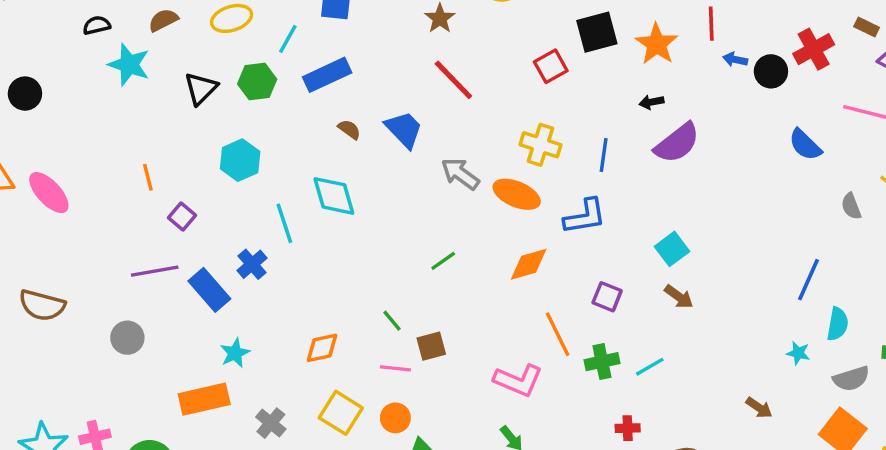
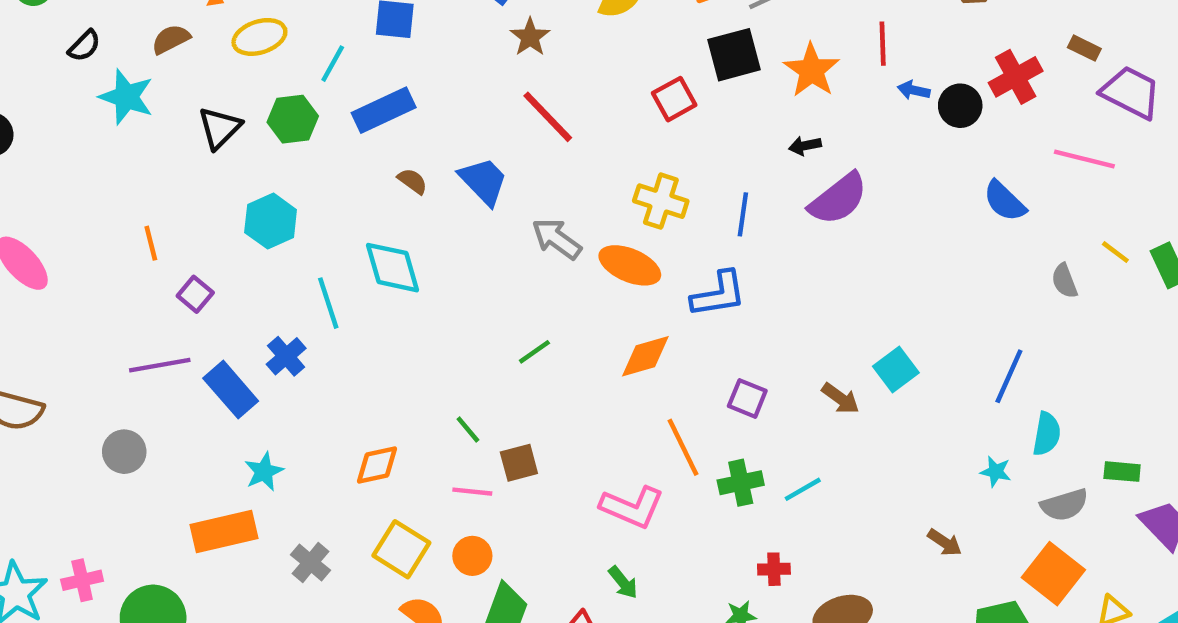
black semicircle: (97, 25) -> (84, 46), turned 148
cyan square: (672, 249) -> (896, 370), moved

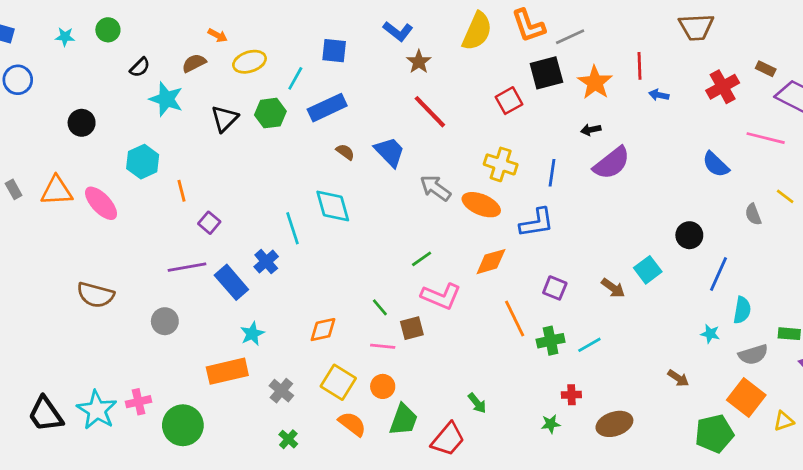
black circle: (960, 106) -> (689, 235), moved
cyan hexagon: (271, 221) -> (143, 162), moved
pink L-shape: (632, 507) -> (441, 296), moved

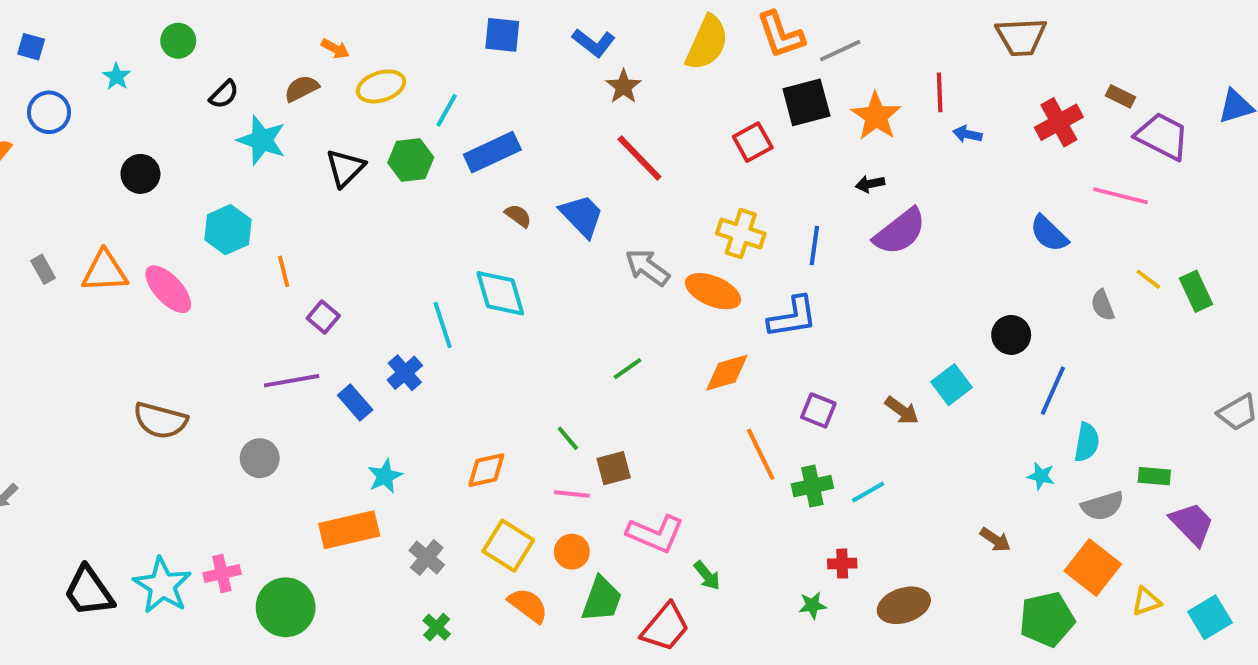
cyan star: (65, 37) -> (117, 77), moved, turned 30
blue square: (334, 51) -> (502, 35), moved
blue rectangle: (231, 282) -> (355, 403), size x0.7
pink L-shape: (441, 296) -> (655, 534), moved

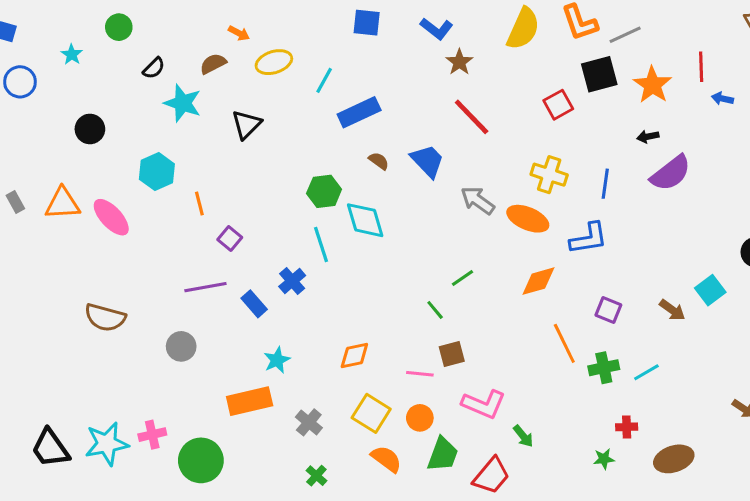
green hexagon: (411, 160) -> (324, 191), moved
green line: (568, 438) -> (435, 310), moved
cyan star: (162, 585) -> (107, 444), turned 30

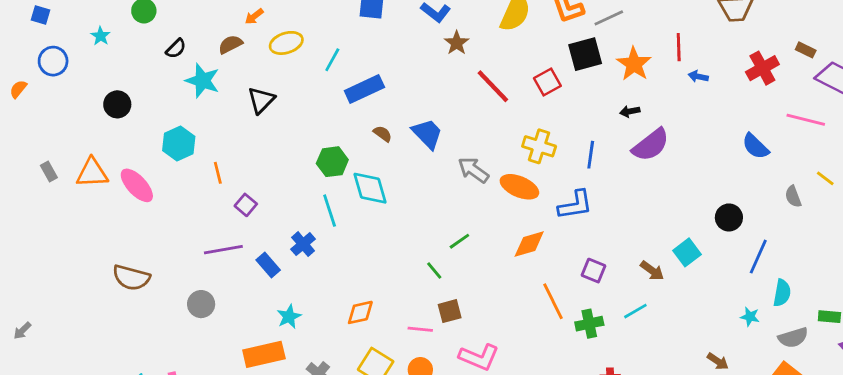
orange arrow: (239, 33) -> (254, 16), turned 114
red line: (472, 117) -> (493, 86), moved
cyan line: (646, 372) -> (635, 311), moved

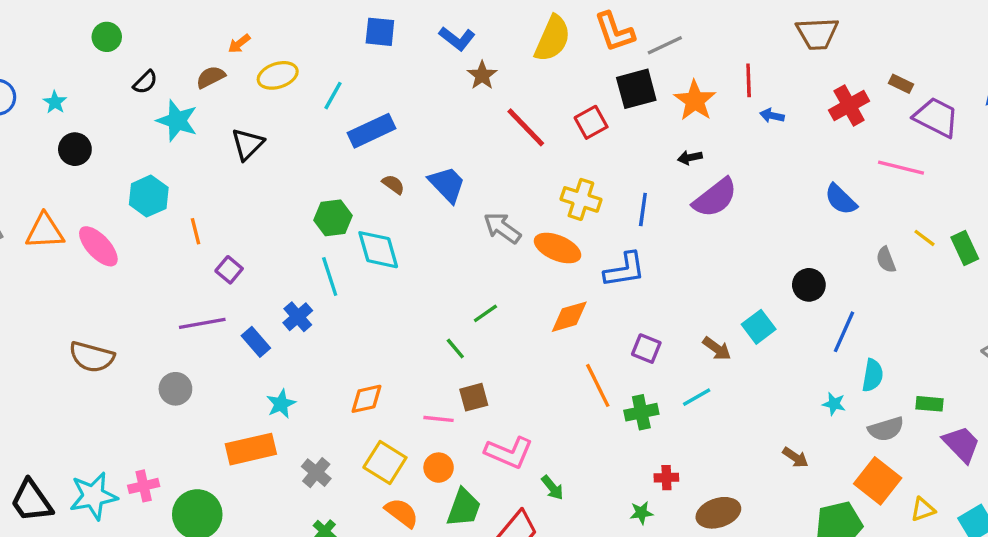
cyan star: (101, 36) -> (55, 102), moved

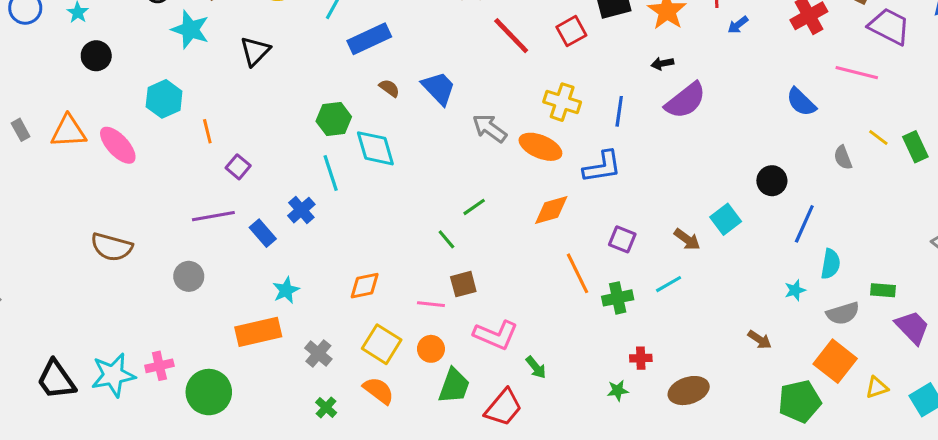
blue arrow: (772, 116) -> (738, 25), turned -50
cyan star: (834, 404) -> (795, 290), turned -30
orange semicircle: (402, 513) -> (379, 391), moved

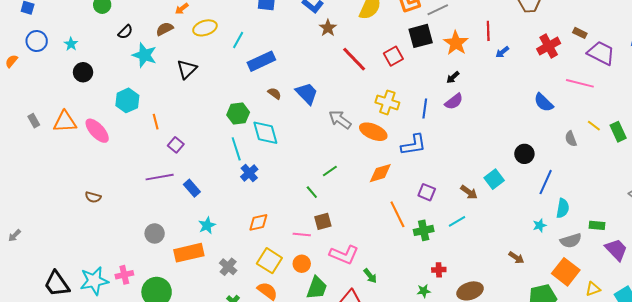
black arrow: (662, 63) -> (453, 77), turned -32
purple semicircle: (686, 100) -> (454, 101), moved, size x0.7
blue cross: (301, 210) -> (249, 173), moved
brown semicircle: (112, 247) -> (93, 197), size x0.6
gray circle: (189, 276) -> (155, 233), moved

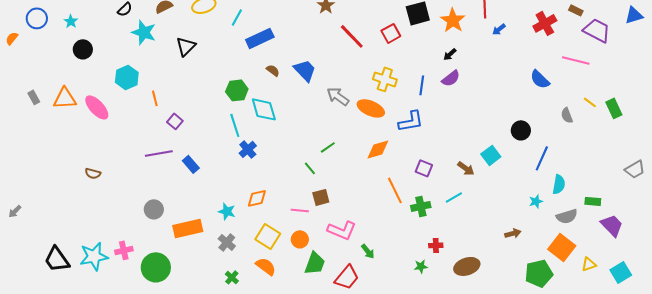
cyan star: (207, 225) -> (227, 211), moved, turned -30
brown arrow: (516, 258) -> (513, 233), turned -49

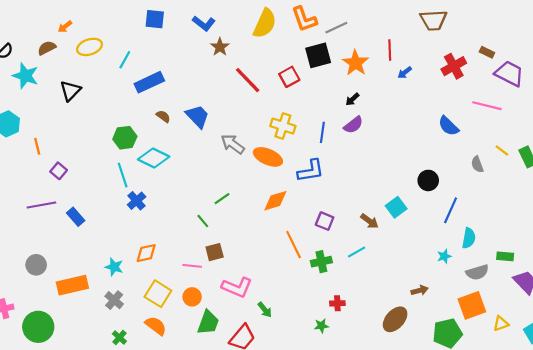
cyan diamond: (264, 109) -> (154, 158), turned -48
orange square: (562, 247) -> (472, 305), turned 32
brown ellipse: (467, 266) -> (395, 319), moved, turned -30

